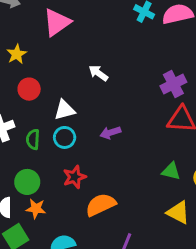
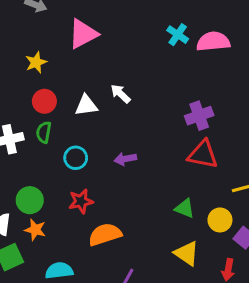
white triangle: (65, 110) -> (86, 105), moved
green semicircle: (33, 139) -> (44, 132), moved

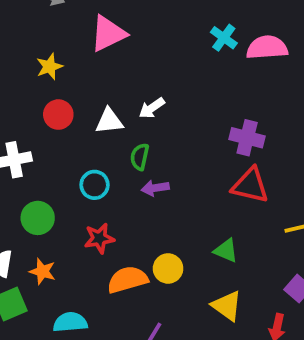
white arrow: (121, 94) -> (152, 108), turned -80
purple cross: (199, 116) -> (247, 138), turned 32
green semicircle: (44, 132) -> (140, 157), moved
green circle: (30, 200) -> (38, 218), moved
yellow circle: (220, 220) -> (168, 268), moved

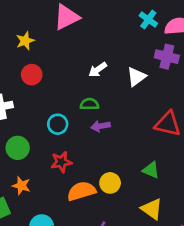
white triangle: (109, 121) -> (136, 77), moved, turned -30
purple cross: (247, 138) -> (167, 57), moved
green semicircle: (140, 157) -> (89, 104), turned 78

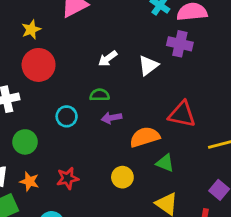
red circle: (32, 75) -> (39, 65), size x1.5
red star: (61, 162) -> (68, 178), moved
orange semicircle: (81, 191) -> (145, 137), moved

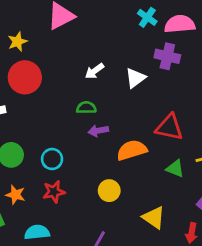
cyan circle: (67, 116) -> (52, 159), moved
green triangle: (165, 163) -> (175, 169), moved

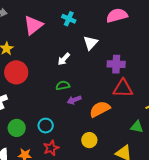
cyan cross: (147, 17) -> (69, 19), moved
purple cross: (167, 56) -> (116, 64), moved
white triangle: (135, 78) -> (91, 43), moved
green triangle: (175, 169) -> (137, 127), moved

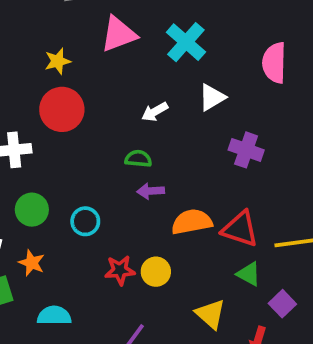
pink semicircle: (117, 15) -> (274, 63), turned -90
cyan cross: (69, 19) -> (186, 42), size x1.5
red triangle: (123, 88) -> (240, 229), moved
red star: (51, 148) -> (120, 270), moved

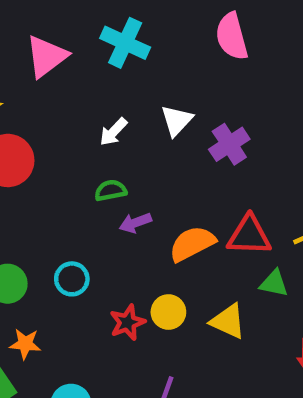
white triangle: (212, 97) -> (177, 120), moved
purple cross: (246, 150) -> (229, 144), turned -36
yellow triangle: (210, 314) -> (228, 321), moved

